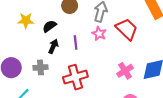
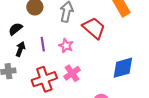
pink star: (99, 34) -> (66, 46), moved
pink cross: (125, 71) -> (72, 73), moved

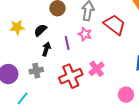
pink star: (66, 46) -> (85, 34), moved

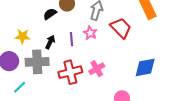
yellow star: (17, 27) -> (23, 36), moved
black semicircle: (40, 30) -> (50, 14), moved
gray cross: (36, 71) -> (37, 62), size x1.6

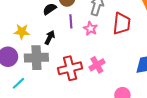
red trapezoid: (121, 28) -> (122, 24), turned 50
purple line: (72, 39) -> (71, 21), moved

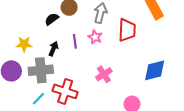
purple line: (71, 21) -> (75, 41), moved
red cross: (70, 68) -> (65, 91), moved, turned 35
cyan line: (18, 83) -> (38, 99), moved

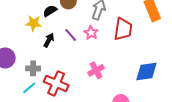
purple line: (75, 41) -> (71, 35), turned -40
yellow star: (24, 44) -> (33, 23), moved
gray cross: (41, 70) -> (33, 68), moved, size x0.6

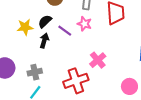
black semicircle: (50, 11) -> (45, 21), moved
red cross: (56, 83) -> (76, 81), moved, turned -30

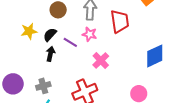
yellow star: (25, 27) -> (29, 31), moved
pink cross: (98, 60) -> (101, 61), moved

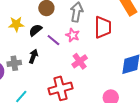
black arrow: (50, 54) -> (33, 56), moved
gray cross: (43, 86) -> (14, 63), moved

